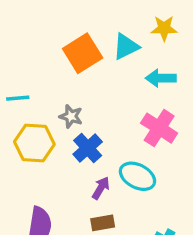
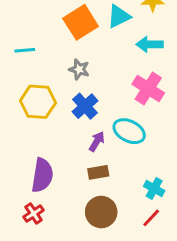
cyan line: (18, 98) -> (25, 50), moved
gray star: (71, 116) -> (79, 69), moved

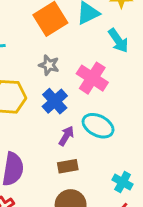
cyan arrow: (150, 44) -> (118, 41), turned -125
pink cross: (148, 89) -> (92, 78), moved

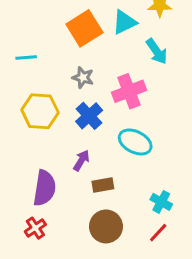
pink cross: (92, 78) -> (129, 91), turned 36
purple arrow: (66, 136) -> (81, 160), moved

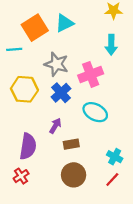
cyan triangle: (124, 22) -> (64, 23), moved
orange square: (84, 28) -> (35, 28), moved
cyan arrow: (157, 51) -> (111, 45), turned 36
gray star: (83, 77) -> (56, 64), size x1.5

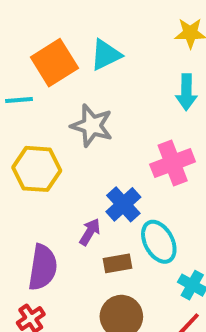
pink cross: (91, 74) -> (173, 163), moved
blue cross: (61, 93) -> (123, 204), moved
cyan ellipse: (95, 112) -> (159, 242), moved, turned 35

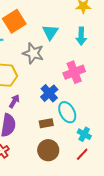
cyan triangle: (106, 55) -> (50, 32), moved, turned -30
purple arrow: (90, 232) -> (14, 101), moved

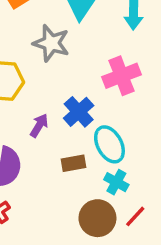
purple arrow: (14, 101) -> (39, 126), moved
cyan cross: (84, 134) -> (116, 182), moved
brown circle: (48, 150) -> (97, 218), moved

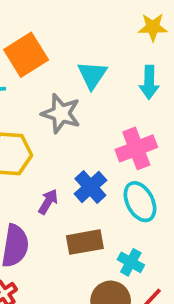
cyan ellipse: (109, 144) -> (140, 202), moved
brown rectangle: (73, 163) -> (85, 242), size x1.4

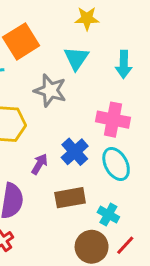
yellow star: (153, 27) -> (87, 18), moved
pink cross: (136, 148) -> (113, 120), turned 32

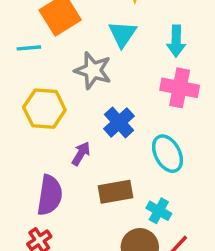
pink cross: (113, 120) -> (180, 88), moved
blue cross: (75, 152) -> (119, 122), moved

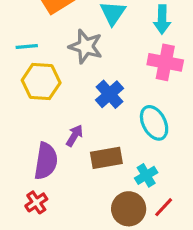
cyan line: (29, 48) -> (27, 46), moved
purple arrow: (81, 154) -> (75, 136), moved
cyan cross: (159, 211) -> (146, 175), turned 30

